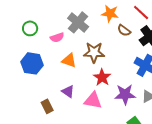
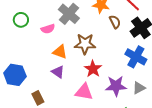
brown semicircle: (124, 30) -> (115, 22), turned -152
blue hexagon: (32, 63) -> (15, 75), moved
purple triangle: (68, 91) -> (58, 72), moved

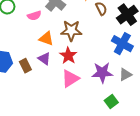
red star: (93, 69) -> (68, 56), moved
pink triangle: (84, 92) -> (70, 79), turned -42
brown rectangle: (38, 98) -> (25, 66), moved

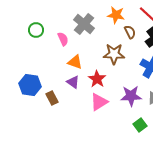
pink semicircle: (34, 16) -> (63, 39), turned -96
brown star: (71, 31) -> (114, 54), moved
brown rectangle: (25, 66) -> (52, 98), moved

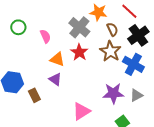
gray cross: (84, 24) -> (79, 27), moved
brown star: (114, 54) -> (110, 51), moved, turned 30
red star: (97, 79) -> (79, 52), moved
pink triangle: (99, 102) -> (81, 111), moved

